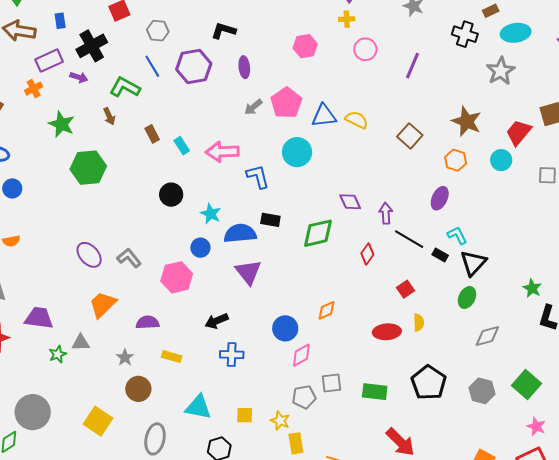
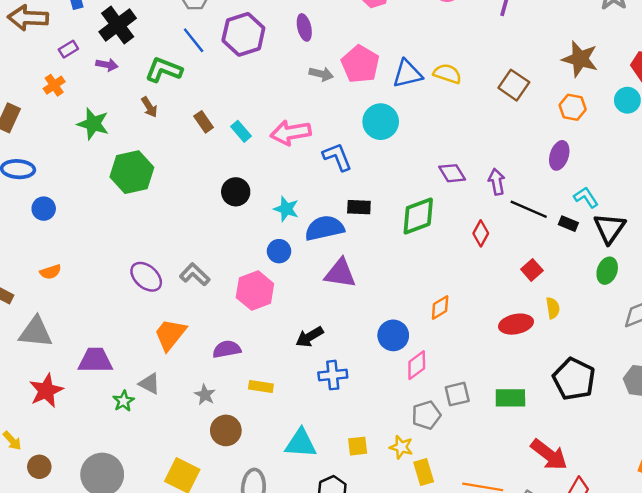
purple rectangle: (49, 61) -> (68, 49), size x0.6
gray arrow: (253, 107) -> (321, 74), turned -120
purple triangle: (248, 272) -> (340, 273), turned -36
gray triangle: (81, 343) -> (149, 384), turned 36

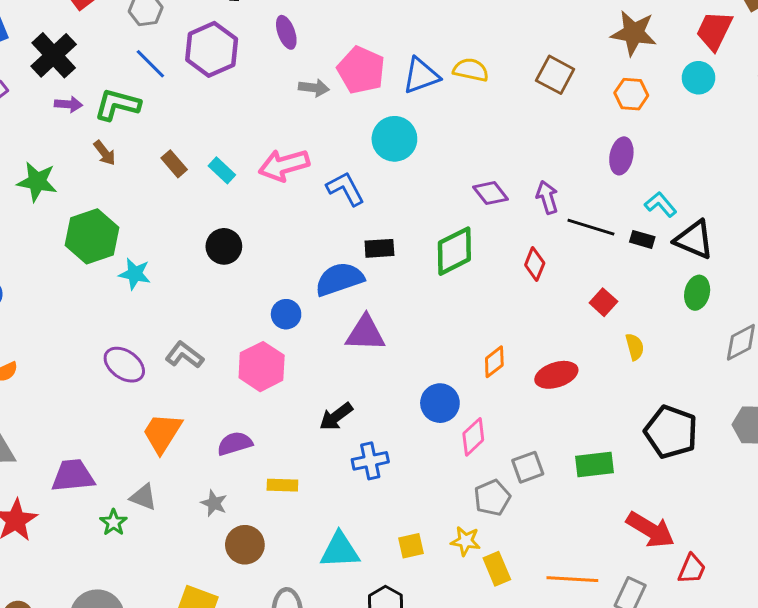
purple arrow: (107, 65) -> (68, 104), moved
cyan star: (286, 209) -> (135, 274), moved
black triangle: (609, 228) -> (694, 240), turned -36
red ellipse: (516, 324) -> (556, 375), moved

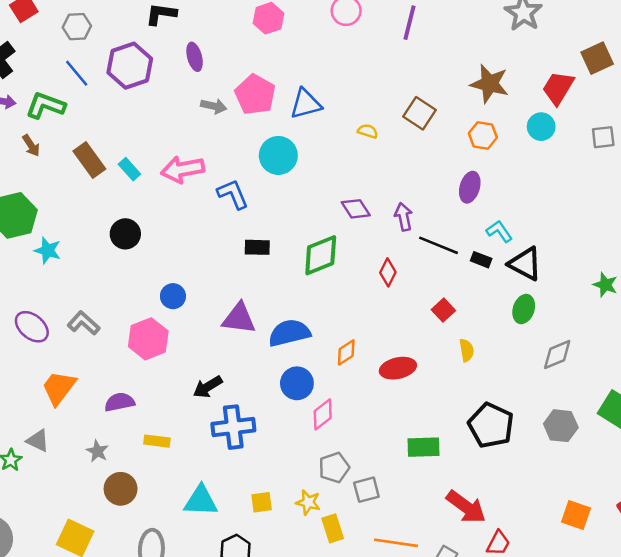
yellow semicircle: (471, 70) -> (368, 131), moved, size x0.7
brown rectangle: (174, 164) -> (89, 160), size x1.5
blue semicircle: (339, 279) -> (289, 333), moved
blue cross: (370, 461) -> (233, 427), size x1.4
gray square: (528, 467) -> (366, 490), moved

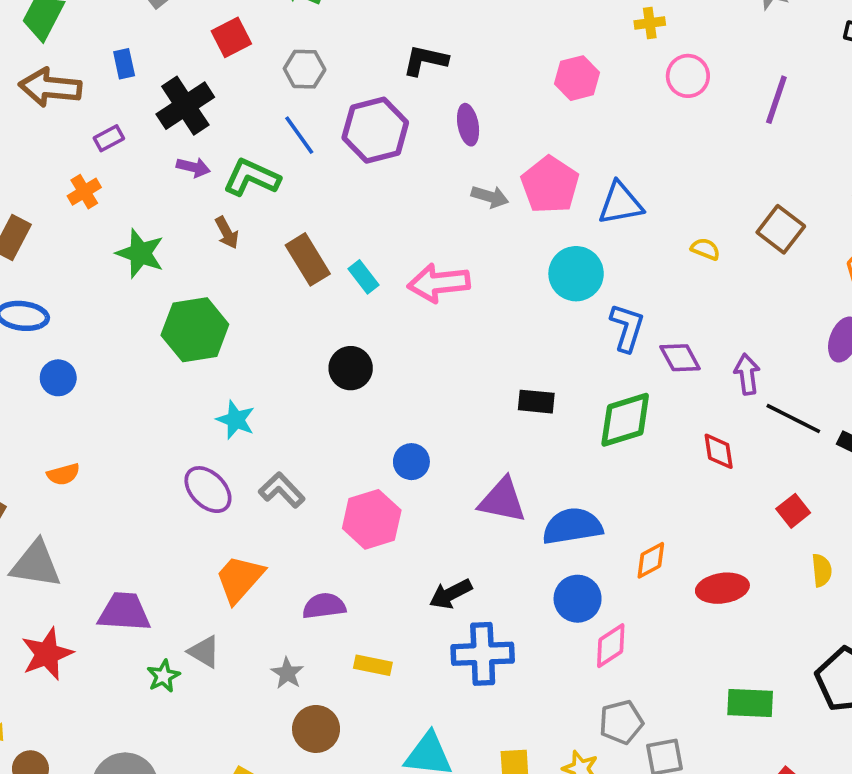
blue L-shape: (233, 194) -> (627, 328), moved, turned 36
cyan star: (48, 250) -> (236, 420), moved
red diamond: (388, 272) -> (719, 451), turned -40

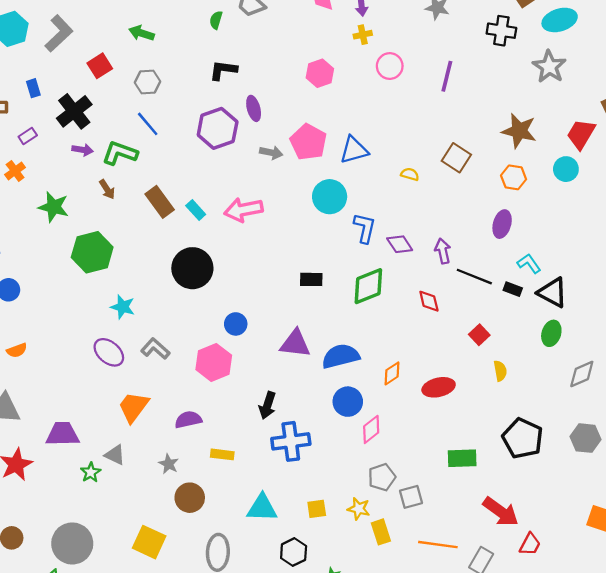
purple hexagon: (375, 130) -> (218, 128), moved
black circle: (351, 368) -> (192, 268), size x1.5
black arrow: (451, 594) -> (267, 405), turned -40

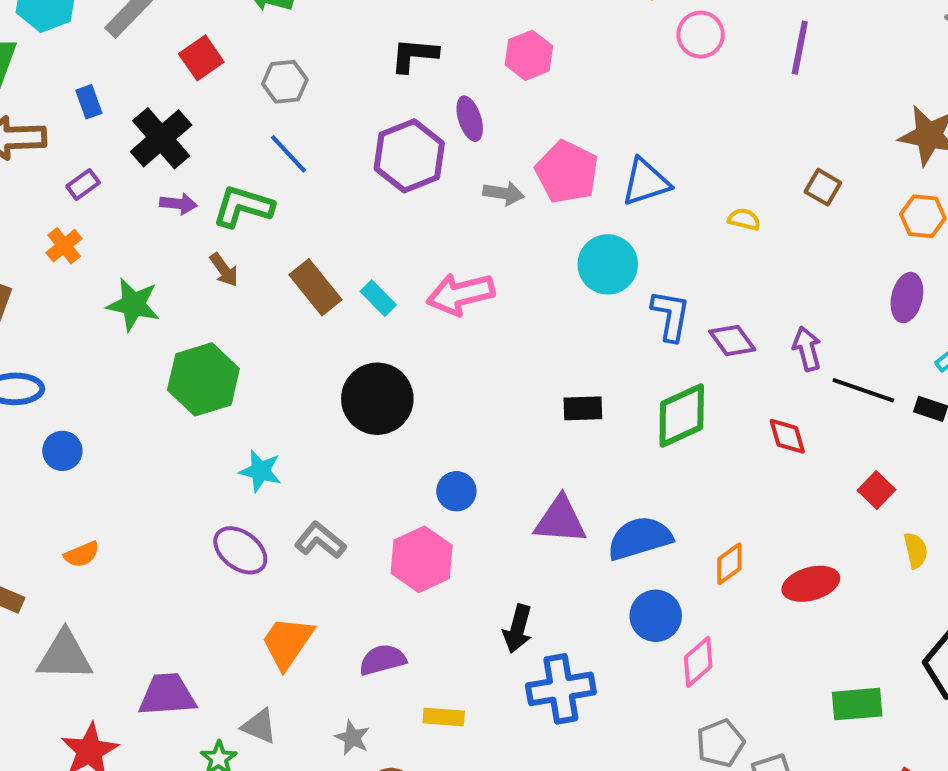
pink hexagon: (320, 73) -> (529, 55), moved
brown square: (456, 158) -> (823, 187), size x0.7

